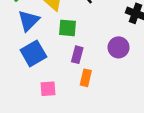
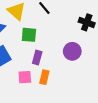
pink square: (48, 89) -> (25, 77), moved

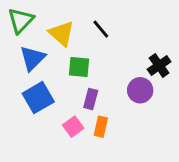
black cross: (87, 22) -> (159, 66), moved, turned 35
pink square: (25, 77) -> (73, 127), turned -32

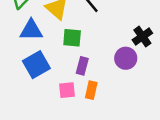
blue triangle: (32, 58) -> (31, 30), turned 45
pink square: (73, 127) -> (67, 90), turned 30

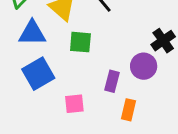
purple rectangle: (82, 66) -> (112, 81), moved
orange rectangle: (91, 90) -> (129, 110), moved

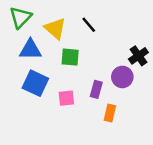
blue square: (38, 74) -> (35, 83), turned -35
pink square: (74, 104) -> (66, 98), moved

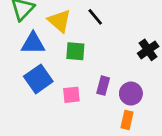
purple circle: (122, 77) -> (131, 94), moved
blue square: (35, 83) -> (38, 79), turned 30
orange rectangle: (110, 113) -> (127, 120), moved

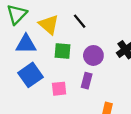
purple circle: (131, 94) -> (93, 55), moved

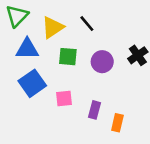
yellow triangle: (49, 25) -> (53, 27), turned 45
purple rectangle: (87, 81) -> (95, 110), moved

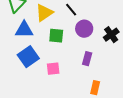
purple circle: (102, 62) -> (84, 29), moved
purple rectangle: (95, 110) -> (87, 59), moved

